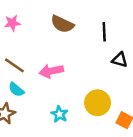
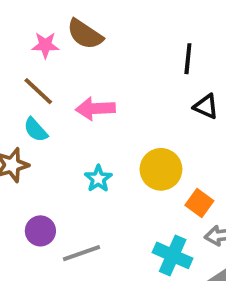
pink star: (12, 23) -> (45, 45), moved
brown semicircle: (62, 24) -> (85, 34), moved

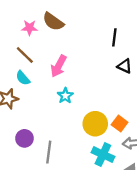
pink arrow: (95, 109) -> (59, 66), turned -60
yellow circle: (161, 169) -> (95, 124), moved
cyan star: (98, 179) -> (65, 96), moved
gray line: (82, 253) -> (49, 152), turned -65

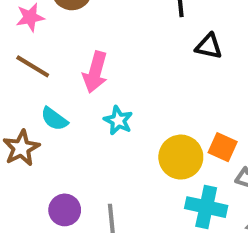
cyan semicircle: (23, 78) -> (54, 119), moved

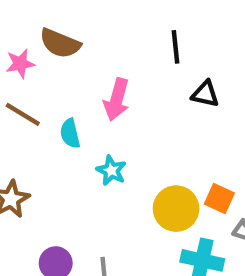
pink arrow: (95, 72) -> (117, 100), moved
cyan semicircle: (54, 119) -> (70, 134), moved, turned 40

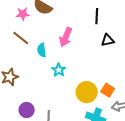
black triangle: (205, 94) -> (108, 40), turned -32

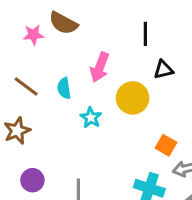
brown line: (21, 38) -> (26, 87), moved
yellow circle: (87, 92) -> (133, 98), moved
purple circle: (27, 110) -> (32, 180), moved

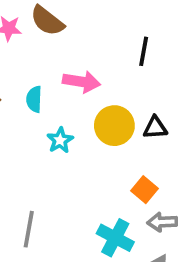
pink arrow: (100, 67) -> (81, 82), turned -112
black triangle: (163, 70) -> (155, 128), moved

